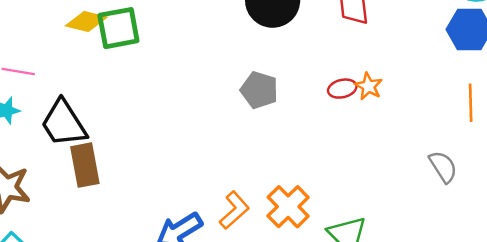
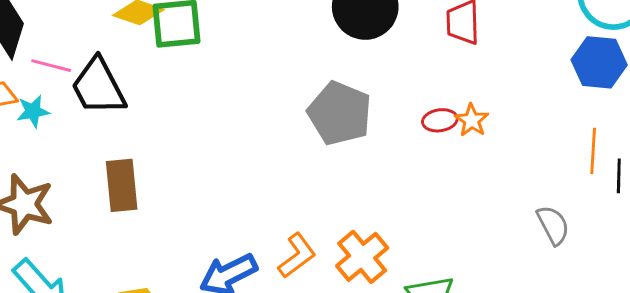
gray pentagon: (259, 90) -> (340, 113), size x1.4
black trapezoid: (64, 123) -> (98, 87), moved

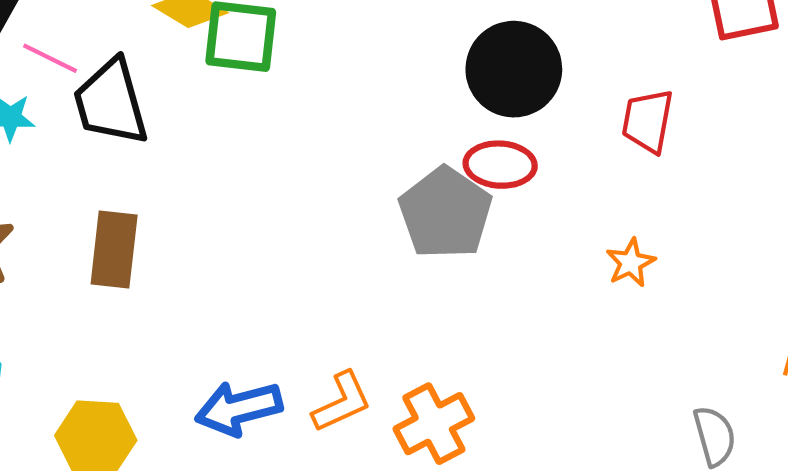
red ellipse: (440, 120) -> (500, 165), moved, size x1.4

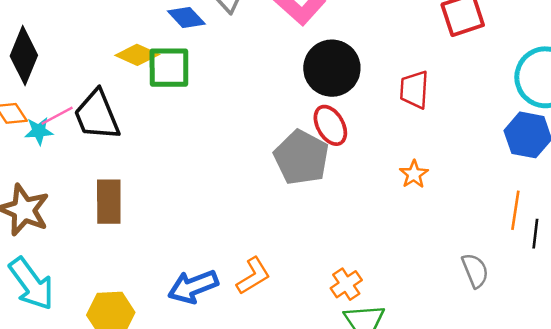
pink line: (50, 58) -> (57, 116), moved, turned -48
red ellipse: (500, 165) -> (330, 125), turned 63
orange cross: (434, 424) -> (346, 284), moved, size x0.7

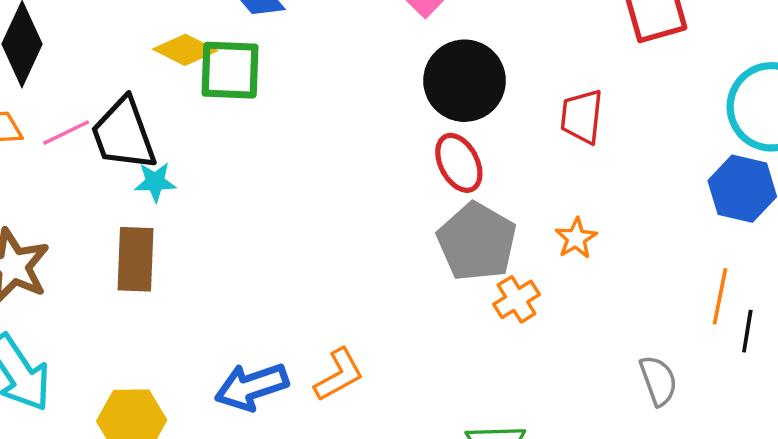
cyan star: (39, 131) -> (155, 182), moved
gray pentagon: (301, 157) -> (477, 242), moved
orange cross: (346, 284) -> (517, 299), moved

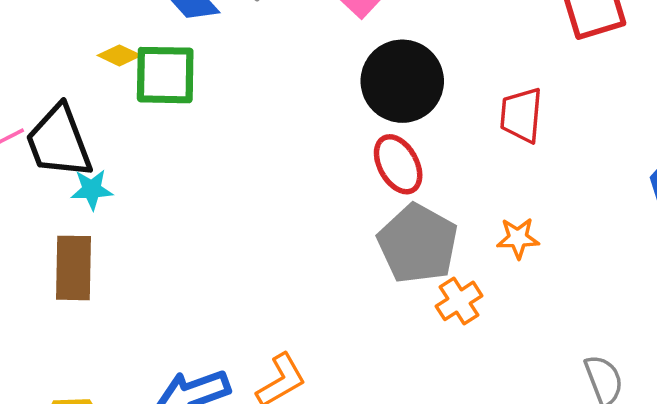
yellow diamond: (185, 50) -> (119, 55), size x0.7
orange star: (576, 238) -> (518, 238), turned 30

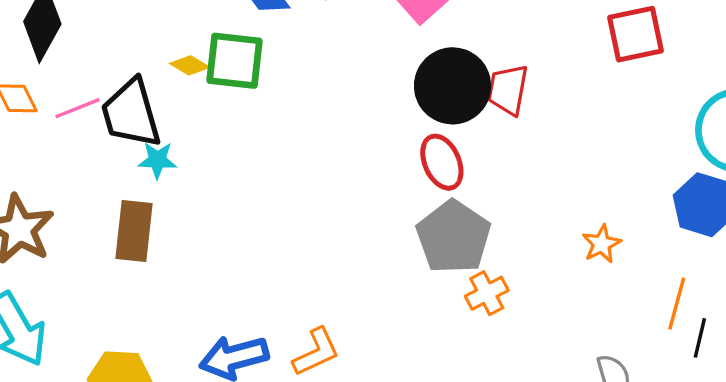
yellow diamond: (119, 55) -> (190, 65), moved
red trapezoid: (521, 115) -> (508, 90), moved
orange star: (518, 238) -> (602, 244), moved, turned -30

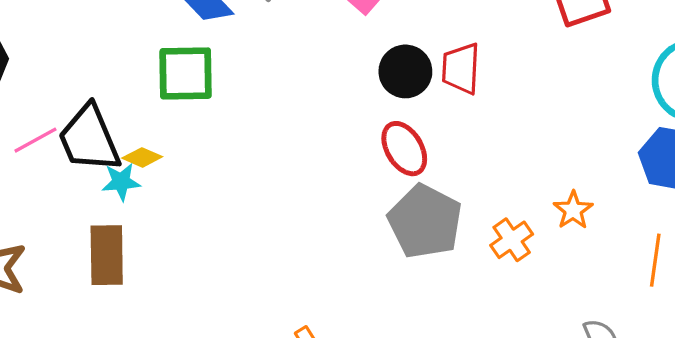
yellow diamond: (190, 65) -> (142, 157), moved
black circle: (453, 86) -> (405, 71), size x0.7
orange cross: (487, 293) -> (512, 240), moved

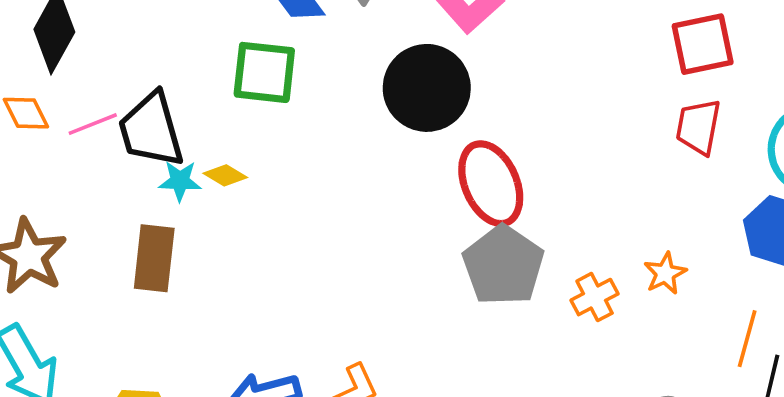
red trapezoid: (461, 68) -> (698, 127), moved
black circle: (405, 71) -> (427, 88), moved, size x1.5
red ellipse: (404, 149) -> (491, 184), size x1.4
yellow diamond: (142, 157) -> (225, 175), moved

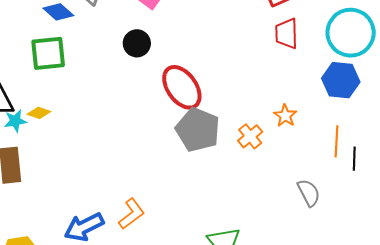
black circle: (427, 88) -> (137, 43), size x0.6

